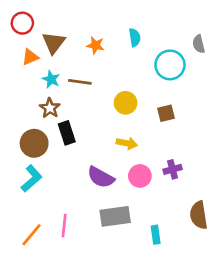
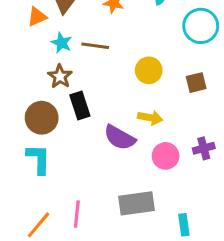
purple semicircle: (101, 177) -> (120, 138), moved
cyan L-shape: (31, 179) -> (39, 159), turned -48

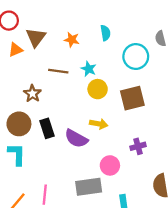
cyan star: (62, 43) -> (89, 69), moved
brown square: (196, 83) -> (132, 98), size x1.6
black rectangle: (80, 105) -> (47, 128), moved
pink circle: (166, 156) -> (110, 165), moved

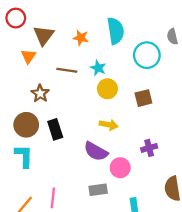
cyan semicircle: (105, 33) -> (116, 31), size x1.6
orange triangle: (16, 50) -> (29, 56), moved, turned -32
brown square: (132, 98) -> (143, 98), size x0.7
purple semicircle: (76, 138) -> (96, 151), moved
gray rectangle: (89, 187) -> (98, 190), size x0.7

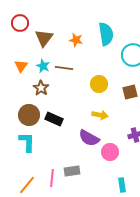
orange triangle: (29, 56) -> (21, 66), moved
cyan star: (98, 68) -> (43, 66), moved
black rectangle: (55, 129) -> (54, 119), turned -48
gray rectangle: (98, 190) -> (72, 171), moved

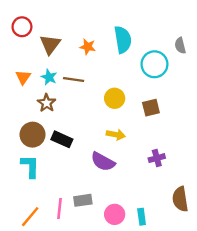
pink circle: (110, 152) -> (115, 214), moved

